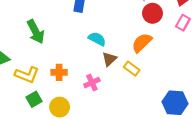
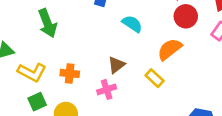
cyan semicircle: (97, 39) -> (132, 24), moved
brown triangle: (109, 59) -> (116, 65), moved

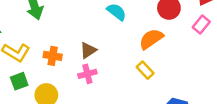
brown triangle: (116, 65) -> (88, 50), moved
yellow rectangle: (155, 78) -> (145, 70), moved

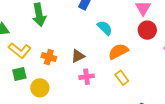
orange semicircle: (151, 39) -> (118, 51), moved
pink cross: (87, 74) -> (87, 77), moved

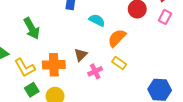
yellow L-shape: (20, 50) -> (25, 68), turned 40
orange cross: (49, 57) -> (54, 65), size x1.5
yellow rectangle: (122, 78) -> (119, 63), moved

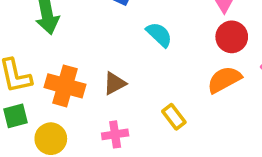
orange semicircle: (117, 38) -> (224, 80), moved
pink cross: (95, 71) -> (115, 134), moved

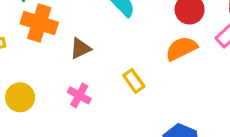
orange cross: (65, 86) -> (39, 23), moved
pink cross: (115, 134) -> (79, 95), turned 35

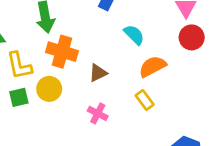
orange semicircle: (181, 49) -> (153, 66), moved
yellow circle: (20, 97) -> (49, 89), moved

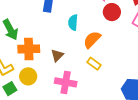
cyan semicircle: (134, 35) -> (73, 22), turned -112
pink cross: (98, 113) -> (66, 82), size x1.5

